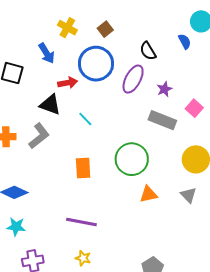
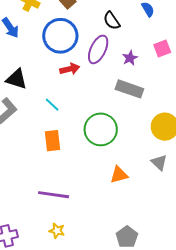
red arrow: (68, 83) -> (70, 69), moved
pink square: (194, 108) -> (162, 49), moved, turned 30
cyan line: (85, 119) -> (52, 105), moved
orange triangle: (148, 194) -> (119, 175), moved

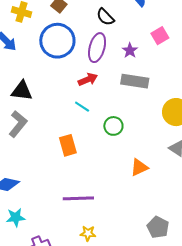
red arrow: (70, 69) -> (88, 79), moved
cyan line: (52, 105) -> (82, 107), moved
green circle: (101, 129) -> (113, 126), size x0.6

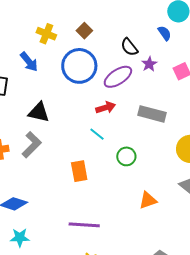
purple ellipse: (97, 48) -> (118, 77), turned 36
purple star: (130, 50) -> (149, 64), moved

